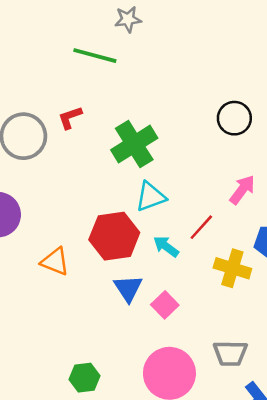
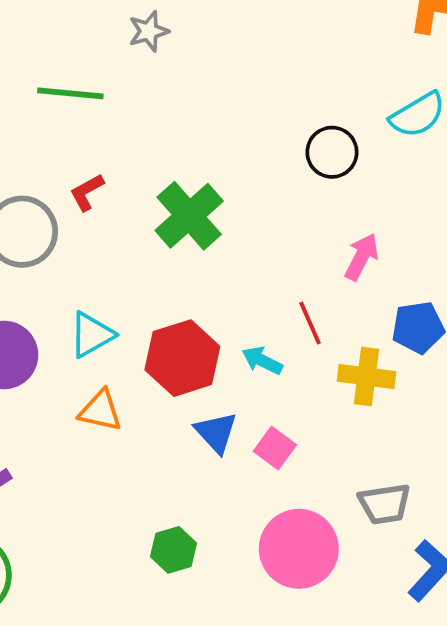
green line: (95, 56) -> (70, 93), moved
cyan triangle: (151, 197) -> (91, 335), moved
red line: (201, 227) -> (310, 323), turned -56
green hexagon: (85, 378) -> (174, 550), moved

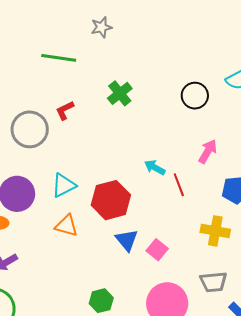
green cross: (189, 216) -> (120, 93), moved, size x0.7
cyan arrow: (262, 361) -> (155, 167), moved
yellow cross: (366, 376) -> (215, 231), moved

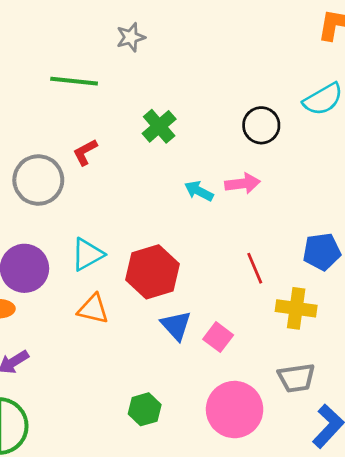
pink arrow: (208, 151) -> (243, 184), moved, turned 55
cyan arrow: (155, 167) -> (199, 191), moved
red line: (179, 185) -> (255, 268), moved

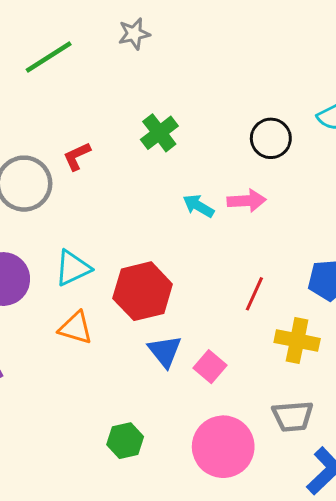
green line: (74, 81) -> (49, 57), moved, turned -42
red line: (255, 268) -> (254, 294), turned 44

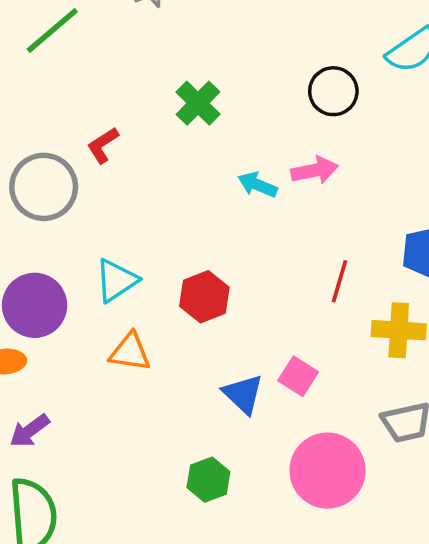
red hexagon: (143, 291) -> (204, 297), size x0.7
blue triangle: (165, 351) -> (243, 394), moved

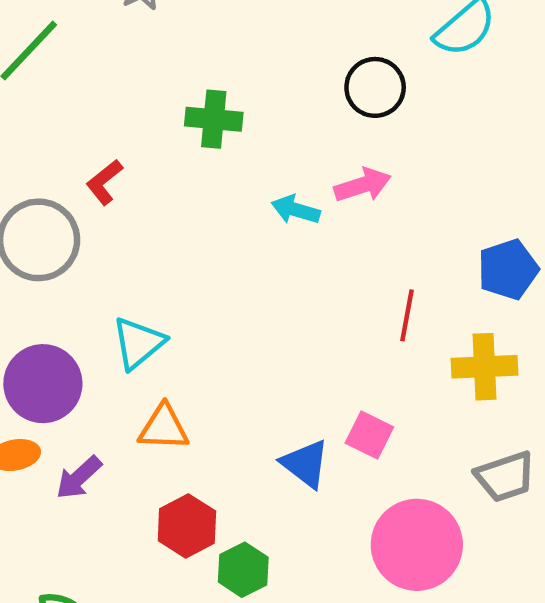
green cross: (198, 103) -> (214, 119), turned -33
red hexagon: (204, 297) -> (187, 526), moved
purple arrow: (30, 431) -> (79, 478), moved
green hexagon: (208, 480) -> (243, 570), moved

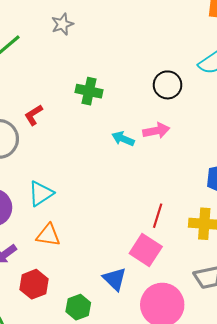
red line: (407, 315) -> (158, 216), moved
pink square: (369, 435) -> (146, 250), size x1.4
blue triangle: (305, 464) -> (115, 279), moved
red hexagon: (187, 526) -> (34, 284), moved

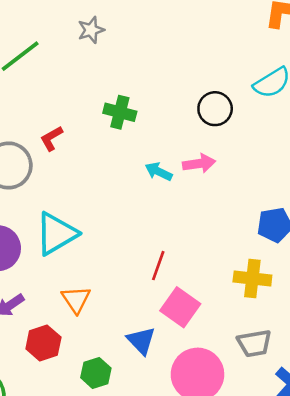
cyan triangle: (41, 193) -> (56, 234), size x1.4
red line: (158, 216) -> (158, 266), moved
orange triangle: (48, 235) -> (76, 299), moved, turned 45

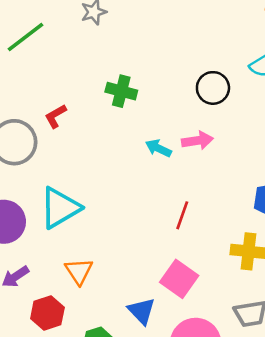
red line: (158, 266) -> (182, 215), moved

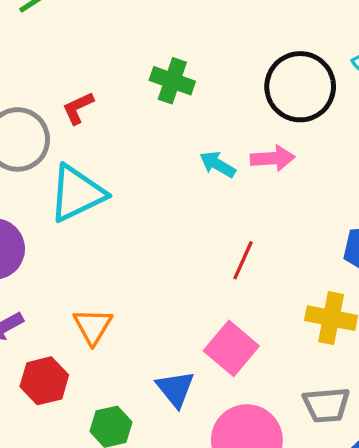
black circle: (213, 88) -> (300, 87), size x1.5
cyan triangle: (60, 208) -> (77, 193), moved

